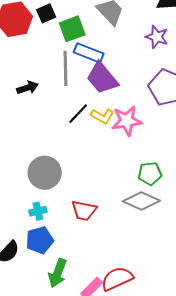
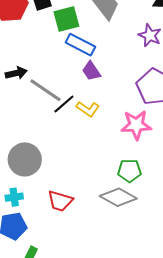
gray line: (65, 68) -> (46, 90), moved, turned -60
purple trapezoid: (102, 78) -> (91, 71), size x0.6
pink star: (127, 121) -> (136, 125), moved

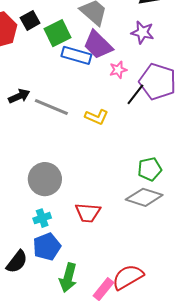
purple trapezoid: (91, 71) -> (98, 45), moved, size x1.5
black line: (64, 104) -> (135, 94), moved
pink star: (136, 125) -> (118, 70), moved, size x0.6

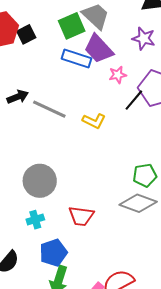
black square: (30, 20) -> (26, 34), moved
green square: (57, 33) -> (72, 26), moved
blue pentagon: (47, 247) -> (53, 253), moved

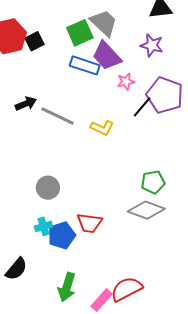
gray circle: (40, 181) -> (48, 188), size x0.7
blue pentagon: (53, 253) -> (62, 235), moved

